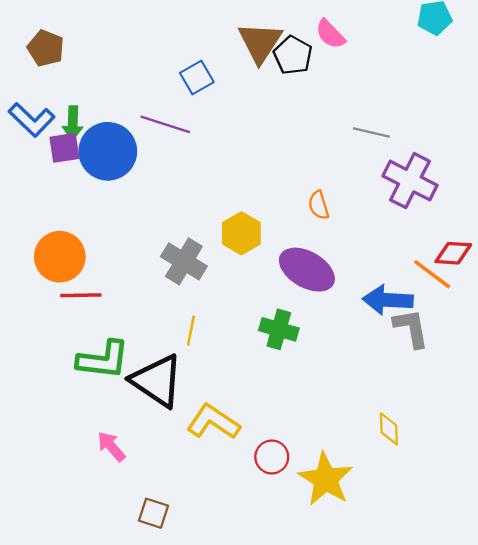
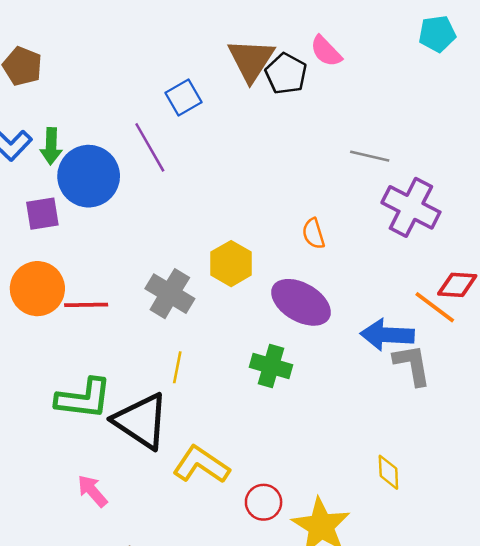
purple line: (165, 124) -> (150, 147), turned 42
purple square: (64, 148) -> (42, 214), moved
red line: (81, 295) -> (86, 305), moved

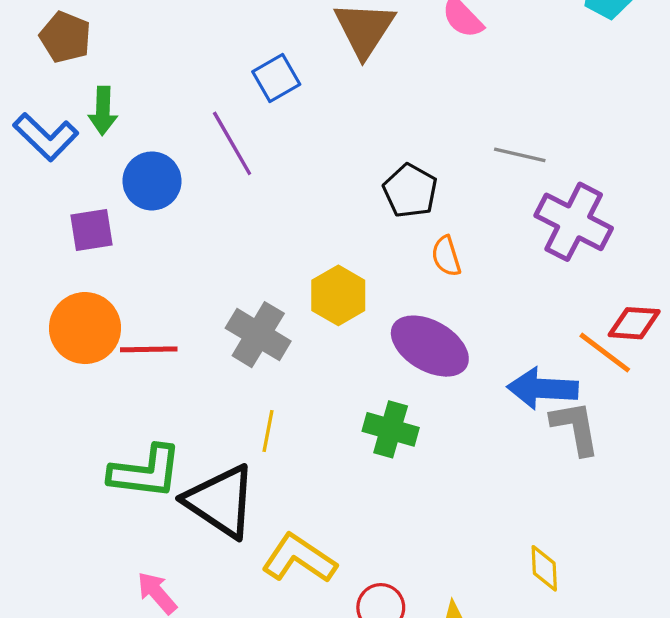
black pentagon: (286, 74) -> (410, 191), moved
green arrow: (51, 146) -> (103, 111), moved
blue circle: (89, 176) -> (152, 181), size x0.7

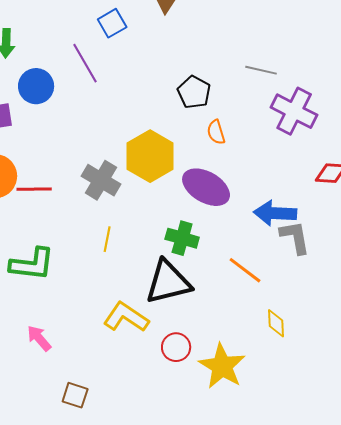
yellow hexagon: (338, 295) -> (150, 156), size x1.4
orange line: (605, 353) -> (245, 270), moved
black triangle: (221, 501) -> (168, 282), moved, turned -48

